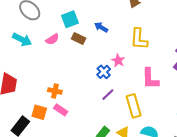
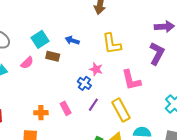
pink rectangle: (61, 110) -> (66, 108), moved, turned 40

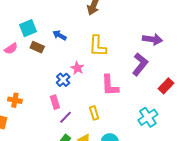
purple line: (93, 105) -> (65, 117), moved
pink rectangle: (66, 108) -> (55, 102), moved
yellow rectangle: (121, 110) -> (94, 113), size x0.6

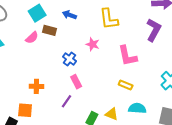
pink semicircle: (11, 49) -> (32, 38), moved
blue cross: (63, 80) -> (70, 59), moved
yellow rectangle: (94, 113) -> (126, 85), moved, turned -40
purple line: (65, 117) -> (67, 101), moved

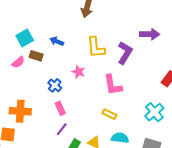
purple L-shape: (154, 30) -> (125, 53), moved
orange cross: (36, 86) -> (20, 111), size x1.5
purple line: (67, 101) -> (62, 129), moved

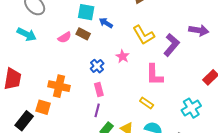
cyan square: (25, 38) -> (86, 12), moved, turned 30
yellow L-shape: (96, 47) -> (144, 35), turned -35
purple line: (62, 129) -> (97, 110), turned -32

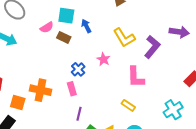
blue arrow: (106, 23) -> (86, 26), turned 32
pink semicircle: (65, 37) -> (47, 27), moved
pink rectangle: (99, 90) -> (72, 89), moved
orange square: (43, 107) -> (18, 103), moved

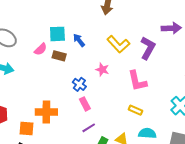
pink rectangle: (72, 89) -> (85, 104), moved
purple line: (79, 114) -> (89, 128), turned 56

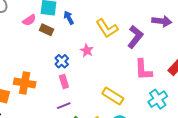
pink L-shape: (137, 81) -> (143, 70), moved
yellow rectangle: (135, 110) -> (113, 96), size x1.5

